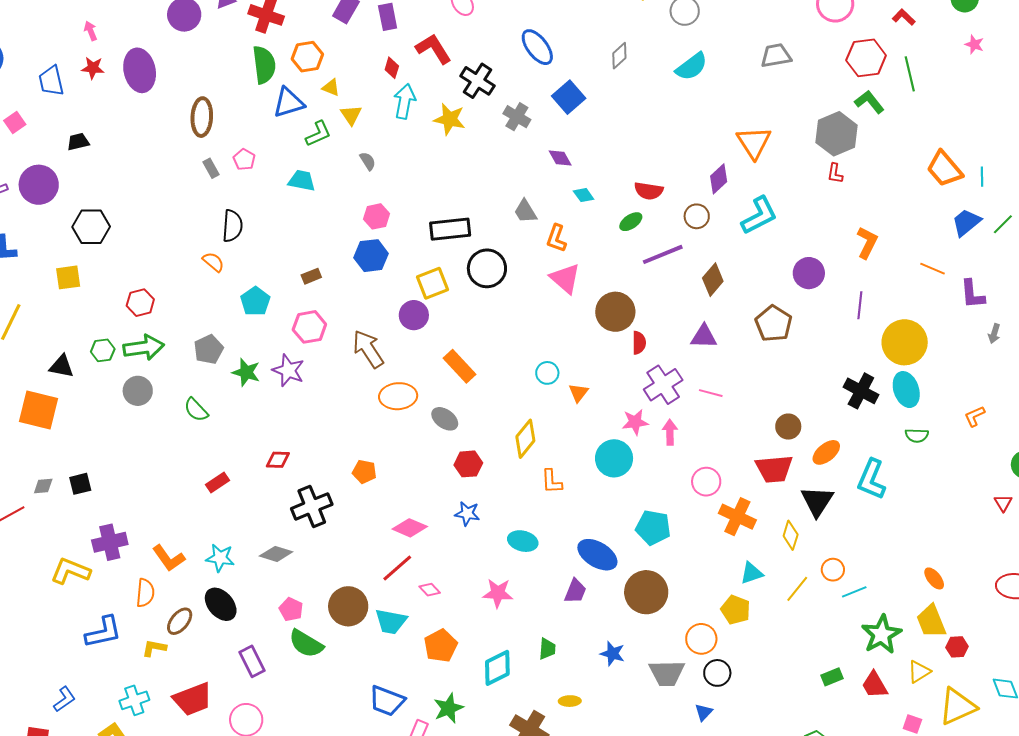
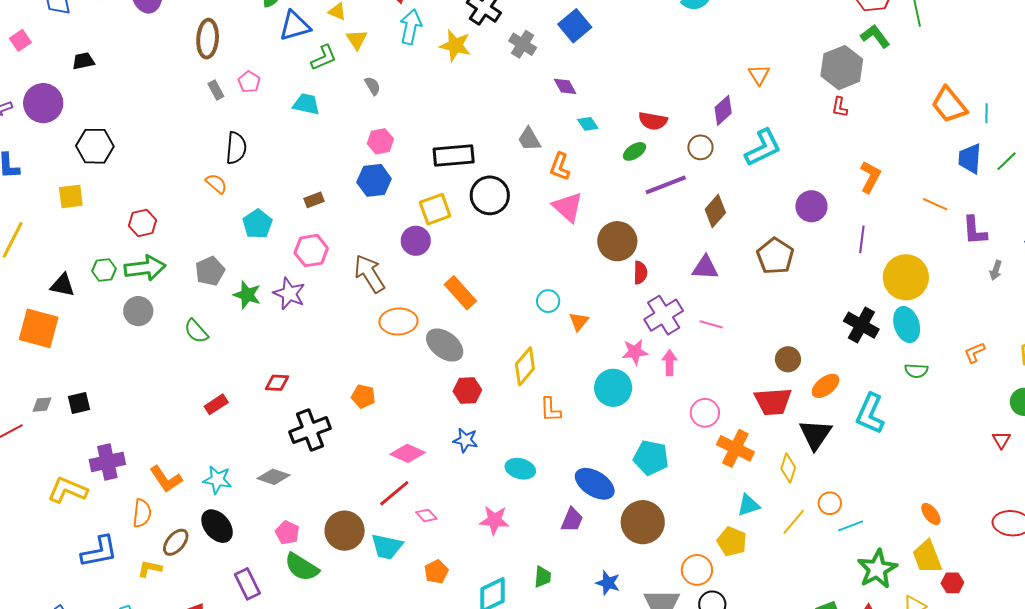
orange triangle: (754, 143) -> (759, 75), size x0.6
blue trapezoid: (966, 222) -> (970, 159), turned -48
gray ellipse: (445, 419) -> (445, 345), size x1.4
orange pentagon: (441, 646) -> (436, 572), size x0.7

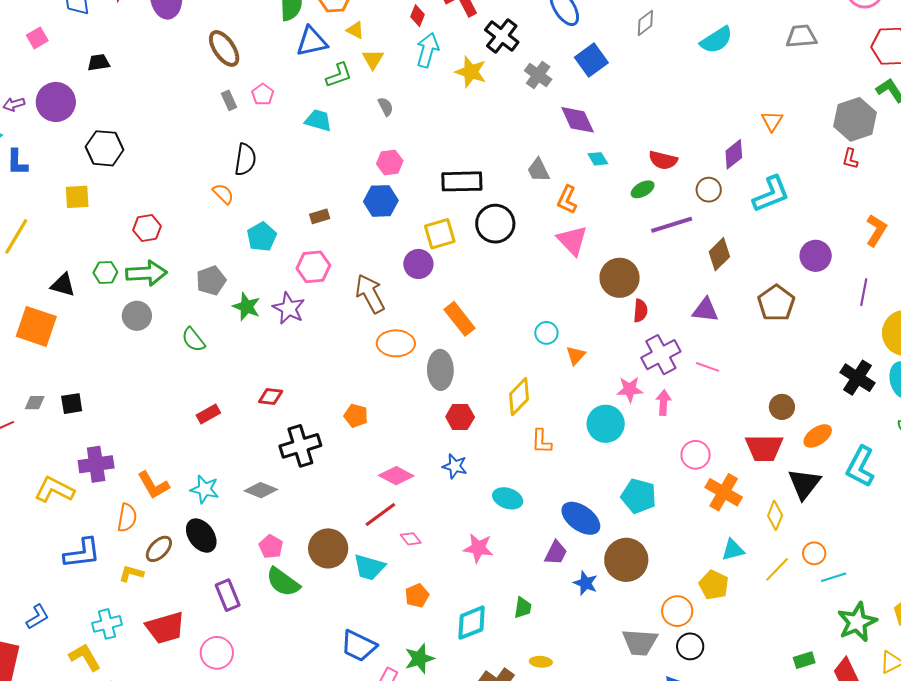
brown ellipse: (208, 39) -> (224, 48), turned -42
purple diamond: (565, 86) -> (578, 120), size x1.5
gray ellipse: (445, 345) -> (440, 370), turned 48
blue star: (608, 583) -> (585, 583), moved

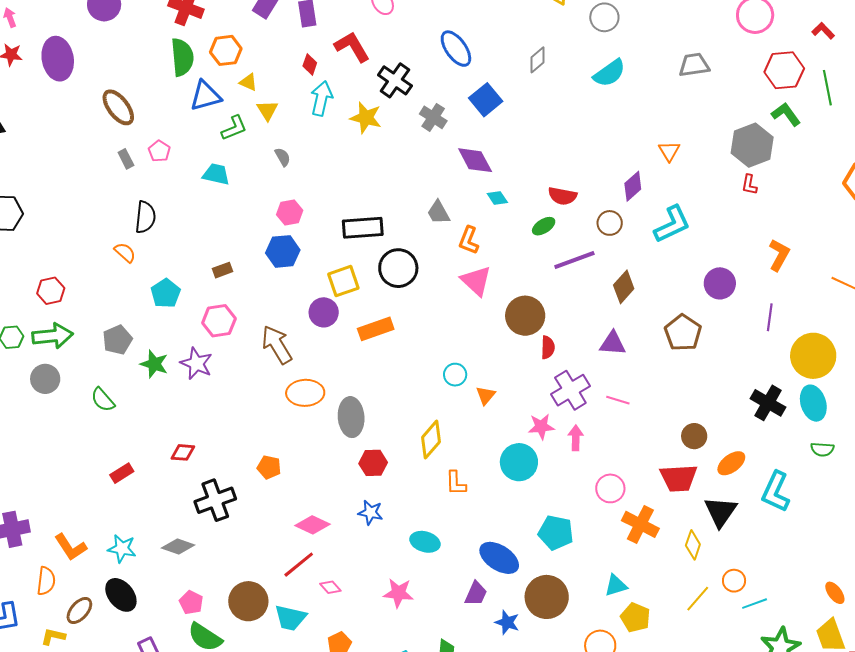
orange rectangle: (460, 319) -> (376, 329), moved, turned -68
cyan triangle: (733, 550) -> (616, 585), moved

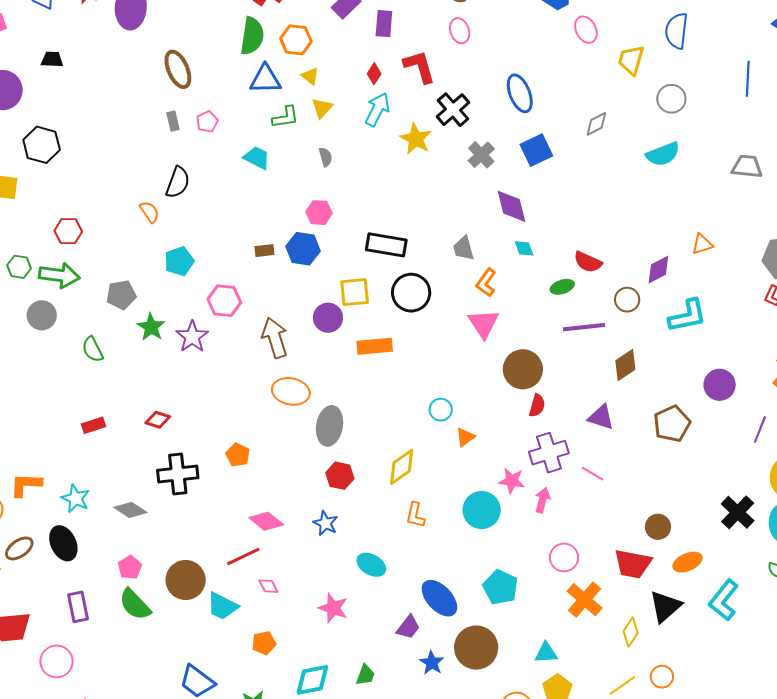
orange triangle: (669, 151) -> (702, 244), turned 30
brown rectangle: (222, 270) -> (264, 251), moved
orange L-shape: (71, 547) -> (26, 485), turned 112

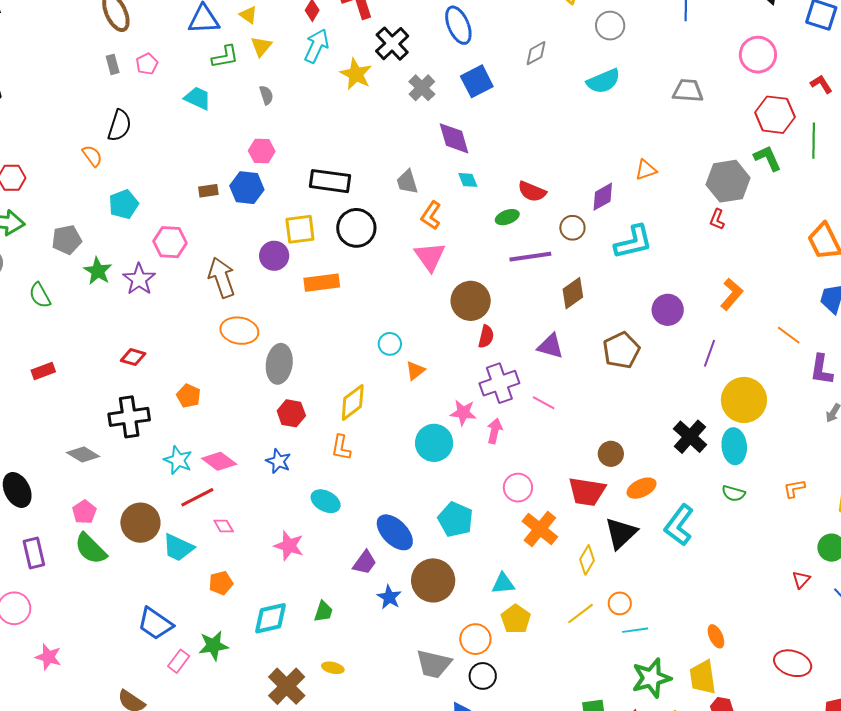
red diamond: (158, 420) -> (133, 357), moved
cyan star: (75, 499) -> (178, 460), moved
orange L-shape: (415, 515) -> (341, 447), moved

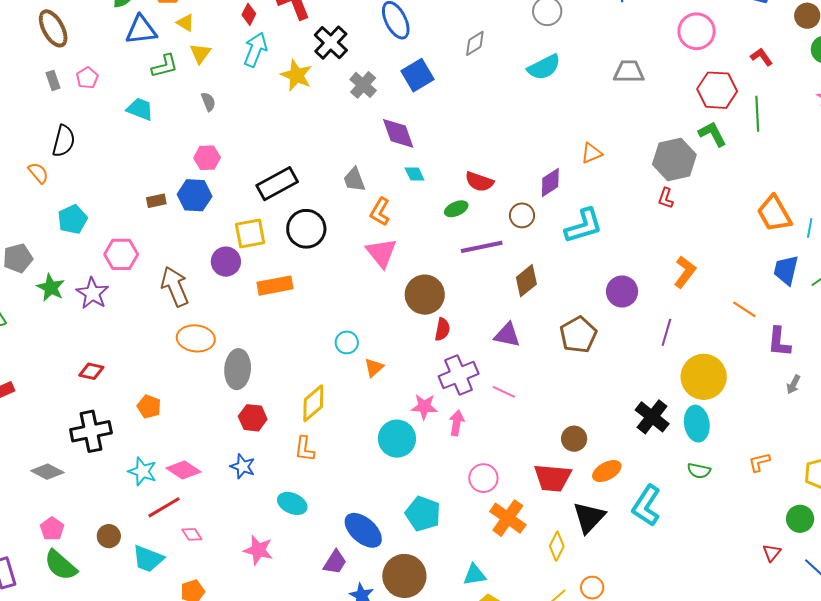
black rectangle: (330, 181) -> (277, 184), turned -33
brown circle: (140, 523) -> (109, 536), size x0.6

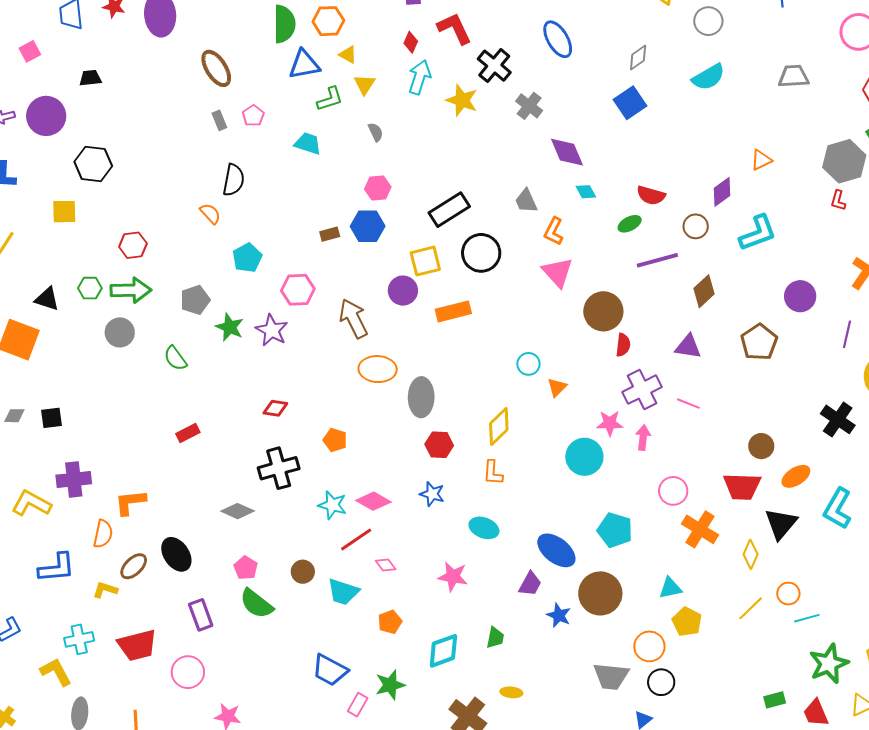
blue square: (418, 75) -> (630, 103), moved

